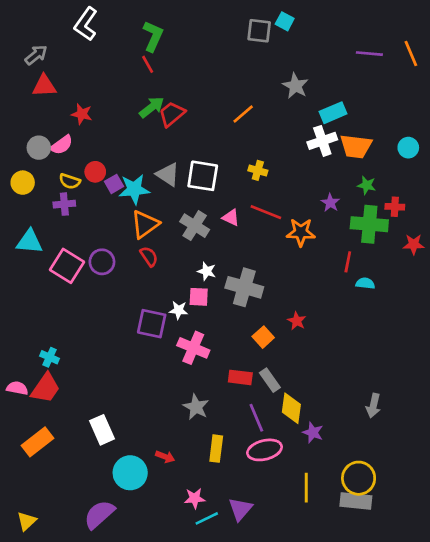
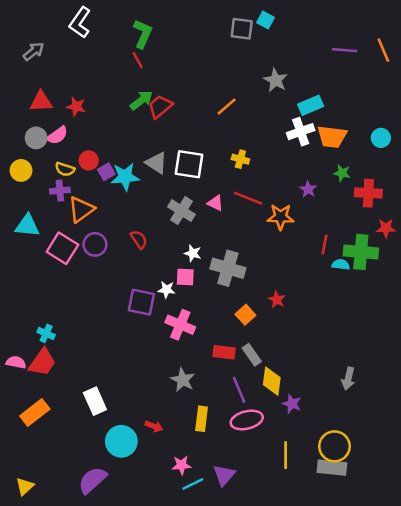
red triangle: (44, 86) -> (41, 102), moved
red cross: (395, 207) -> (368, 193), size x1.5
orange triangle: (145, 224) -> (81, 209), moved
green cross: (369, 224) -> (361, 252), moved

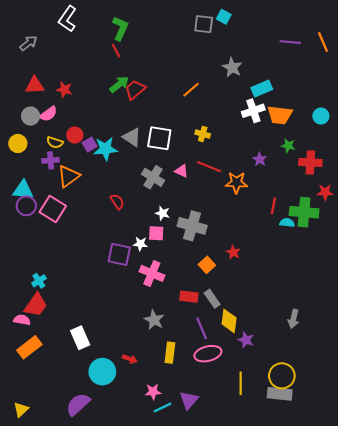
purple circle: (95, 244) -> (26, 206), moved
cyan cross: (46, 333) -> (39, 281), turned 32
pink semicircle: (16, 362) -> (22, 320), moved

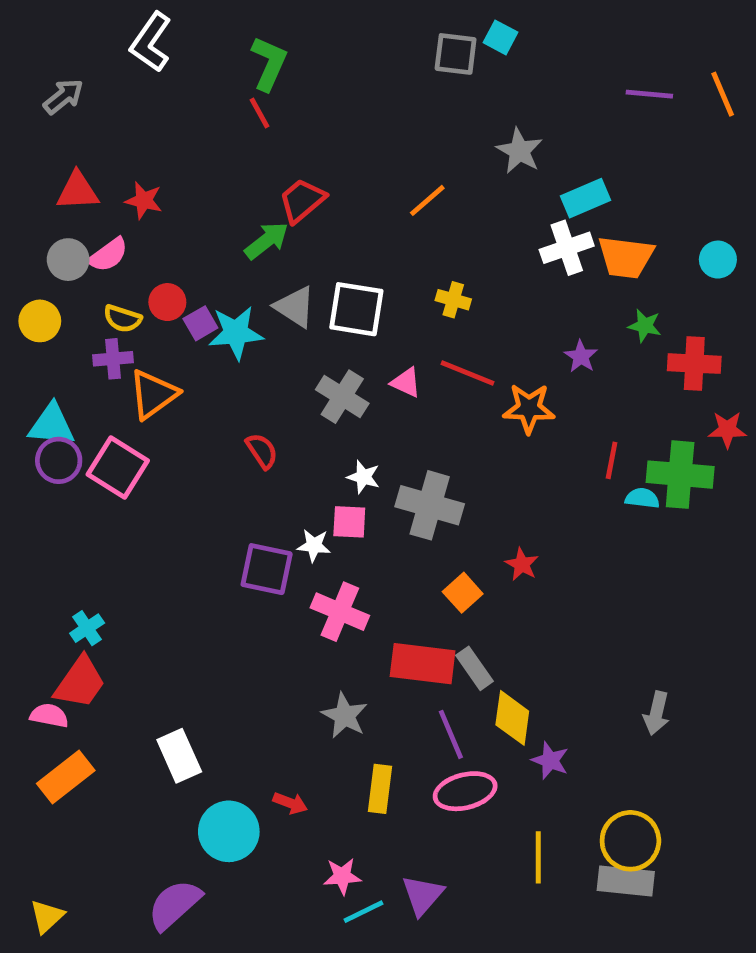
green arrow: (119, 84) -> (267, 241), moved
red rectangle: (189, 297) -> (423, 664), size x1.5

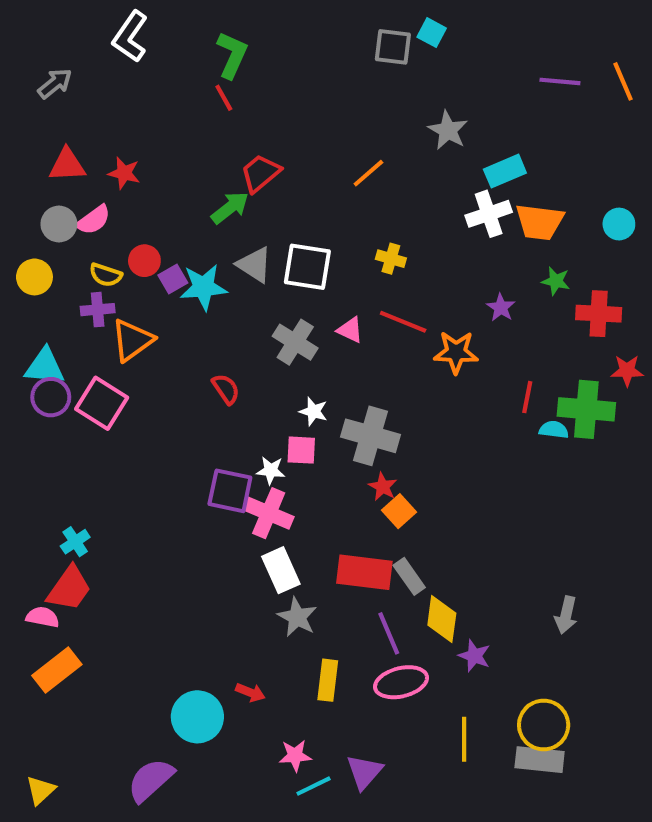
red star: (522, 564) -> (383, 487), moved
pink cross: (340, 612) -> (269, 513), moved
white rectangle: (179, 756) -> (281, 570), moved

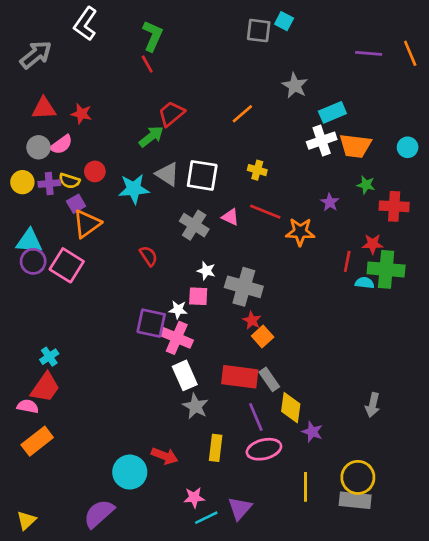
gray arrow: (55, 83) -> (36, 55), size x1.4
purple square: (173, 279) -> (76, 204), moved
purple cross: (98, 310) -> (49, 184), moved
red star: (627, 371) -> (373, 244), moved
red arrow: (250, 692) -> (165, 456), size x1.4

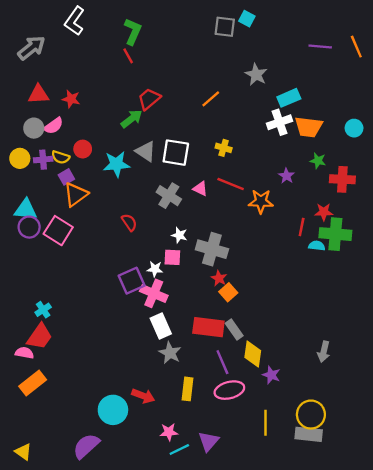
purple square: (151, 323) -> (132, 281), turned -36
yellow triangle: (26, 520) -> (23, 452), turned -42

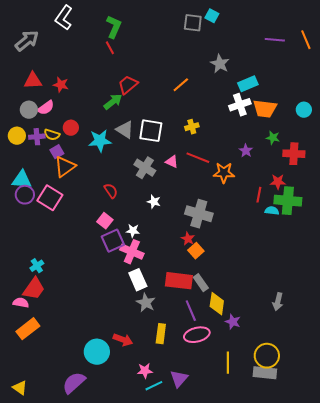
yellow cross: (224, 148) -> (192, 127), turned -32
gray cross: (212, 249) -> (199, 214), moved
pink square: (172, 257) -> (105, 221), moved, turned 35

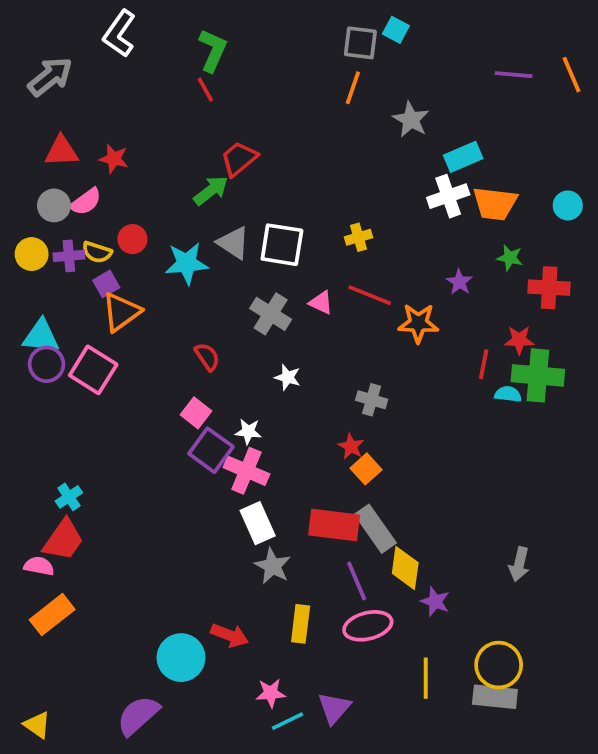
orange line: (181, 85) -> (353, 88), moved, turned -30
gray cross: (199, 214) -> (372, 400), size x0.6
purple square: (113, 241) -> (211, 450), turned -30
gray rectangle: (201, 283) -> (375, 529), size x1.4

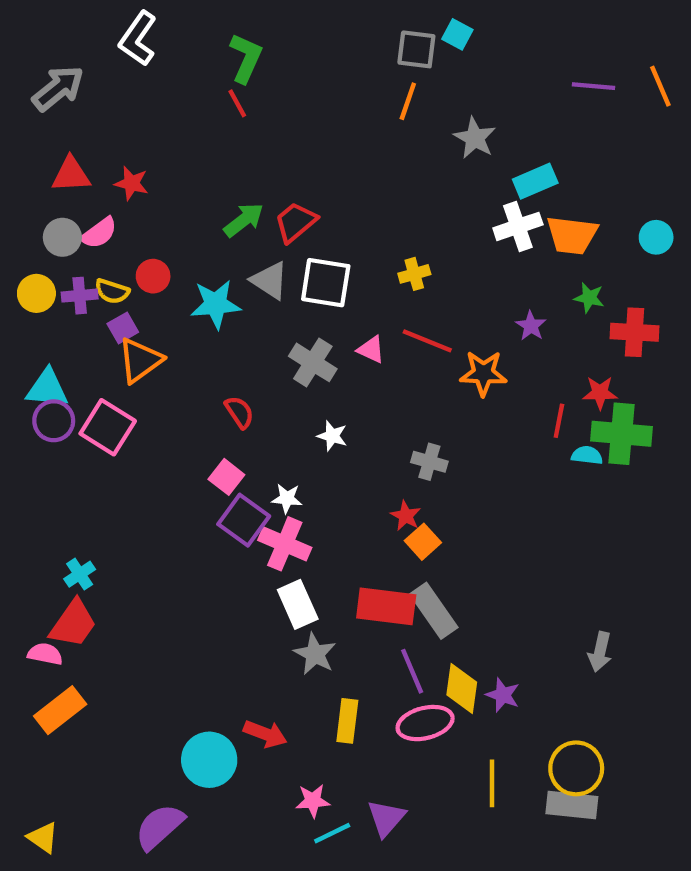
red trapezoid: (239, 159) -> (296, 222), moved
yellow diamond: (405, 568) -> (462, 688), moved

